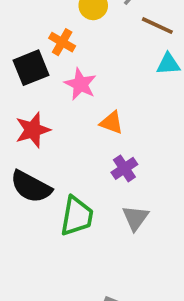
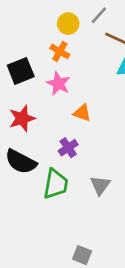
orange cross: (62, 42) -> (60, 51), moved
purple cross: (124, 168) -> (68, 148), moved

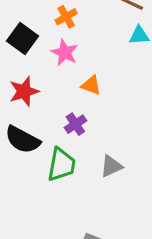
orange cross: (60, 51) -> (66, 17), turned 30
black square: (21, 71) -> (23, 39), turned -32
gray triangle: (100, 185) -> (111, 166), turned 30

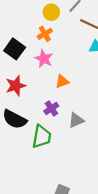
orange triangle: (91, 85) -> (62, 81), turned -40
gray triangle: (111, 166) -> (76, 120), moved

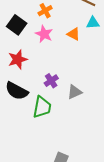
orange triangle: (62, 81) -> (74, 34), moved, turned 48

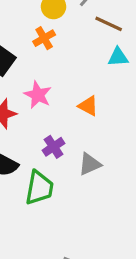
pink star: (44, 34) -> (38, 95), moved
orange triangle: (74, 34) -> (88, 106), moved

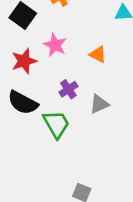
green trapezoid: (39, 188) -> (56, 124), turned -40

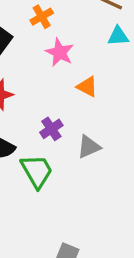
pink star: (55, 45) -> (60, 52), moved

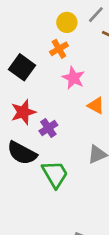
purple cross: (51, 129) -> (48, 128), moved

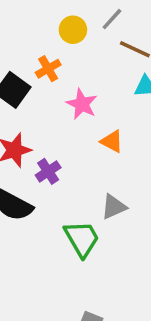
orange cross: (59, 49) -> (48, 69), moved
green trapezoid: (55, 174) -> (82, 239), moved

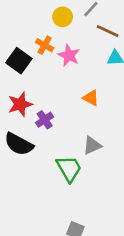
orange cross: (48, 69) -> (45, 45), turned -30
pink star: (82, 104) -> (69, 55), moved

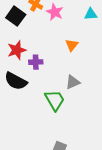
orange triangle: (91, 98) -> (72, 45), turned 40
purple cross: (45, 120) -> (36, 62), turned 32

